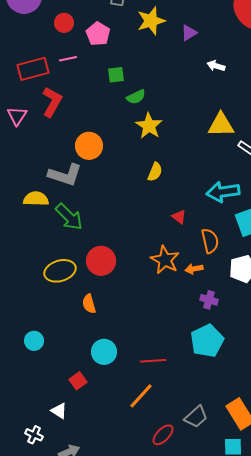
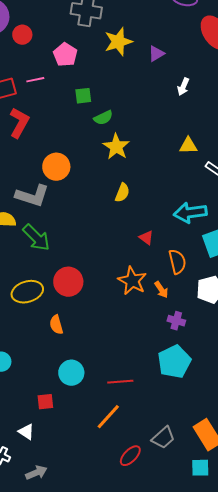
red circle: (64, 23) -> (22, 35), moved
white arrow: (216, 66) -> (183, 87), turned -84
yellow triangle: (221, 125) -> (188, 146), size x0.7
orange arrow: (194, 269) -> (161, 290), turned -114
red square: (78, 381) -> (45, 402), turned 30

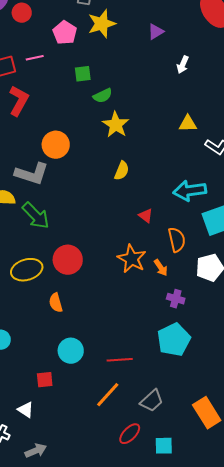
yellow star: (118, 42) -> (102, 24), moved
gray trapezoid: (163, 438) -> (152, 401), moved
cyan square: (200, 468) -> (164, 446), moved

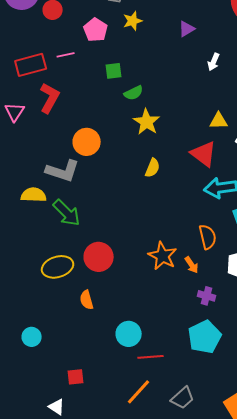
yellow star: (102, 24) -> (133, 21), size x0.7
red triangle: (146, 216) -> (204, 154), moved, size x1.8
cyan circle: (71, 351) -> (129, 334), moved

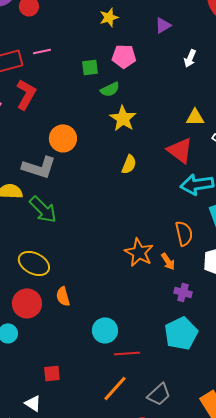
pink pentagon: (96, 30) -> (124, 56), moved, turned -30
red circle: (99, 257) -> (27, 303), moved
yellow ellipse: (58, 267) -> (34, 263), turned 44

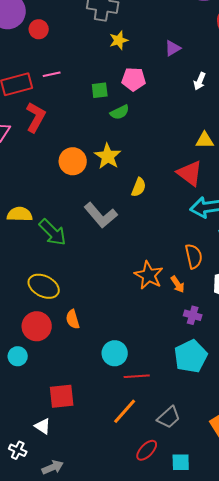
yellow star: (123, 118) -> (108, 156), moved
gray L-shape: (39, 167) -> (101, 215), moved, turned 32
red square: (52, 373) -> (62, 396), size x1.5

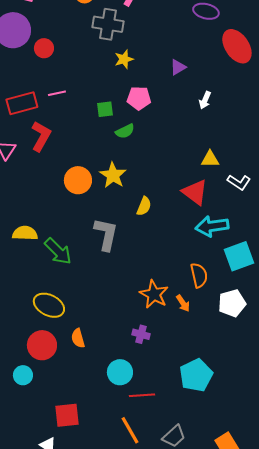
gray L-shape: (101, 215) -> (106, 234), turned -128
purple cross: (193, 315) -> (141, 334), moved
orange line: (125, 411) -> (130, 430), turned -72

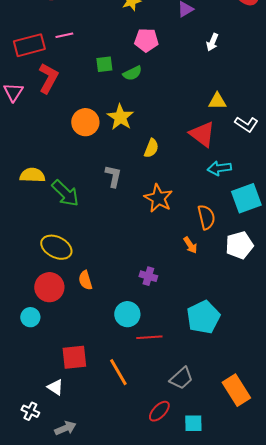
green square: (105, 109) -> (104, 64), moved
cyan arrow: (212, 226) -> (219, 168), size x0.7
gray L-shape: (106, 234) -> (113, 176), size x0.7
orange star: (154, 294) -> (158, 198), moved
orange line: (130, 430) -> (118, 372), moved

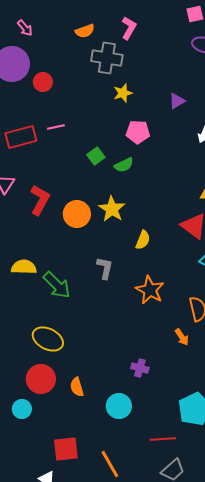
green square: (104, 64) -> (96, 156), turned -30
red L-shape: (48, 78) -> (40, 200), moved
orange semicircle: (85, 280) -> (77, 387), moved
red line: (149, 337) -> (163, 439), moved

